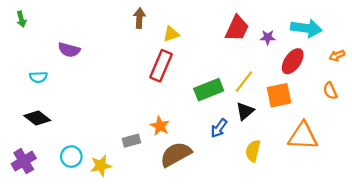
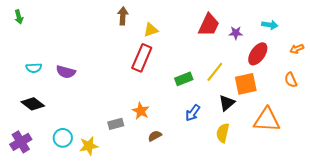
cyan arrow: (306, 28) -> (270, 25), size x0.6
purple semicircle: (69, 50) -> (66, 72), moved
green rectangle: (209, 90) -> (184, 79), size x0.7
black triangle: (245, 111) -> (227, 103), moved
brown semicircle: (176, 154) -> (155, 136), size x0.5

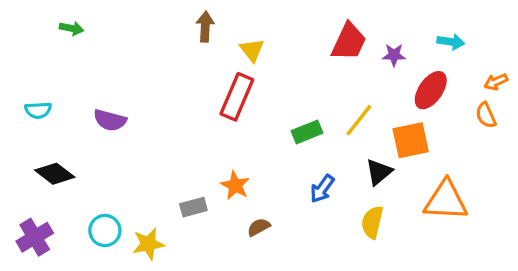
green arrow: (19, 17) -> (71, 28), moved, turned -64
yellow triangle: (151, 30) -> (252, 50), turned -49
cyan semicircle: (34, 68) -> (38, 110), moved
orange semicircle: (291, 80) -> (486, 115), moved

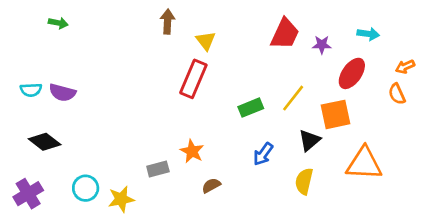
purple semicircle: (110, 120) -> (62, 93), moved

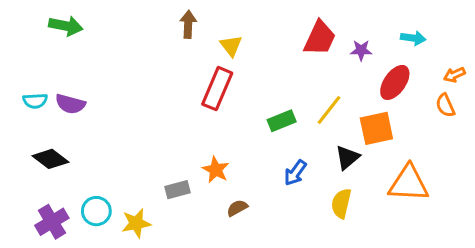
green arrow: (58, 23) -> (66, 26), size x1.5
purple cross: (28, 194) -> (52, 222), moved

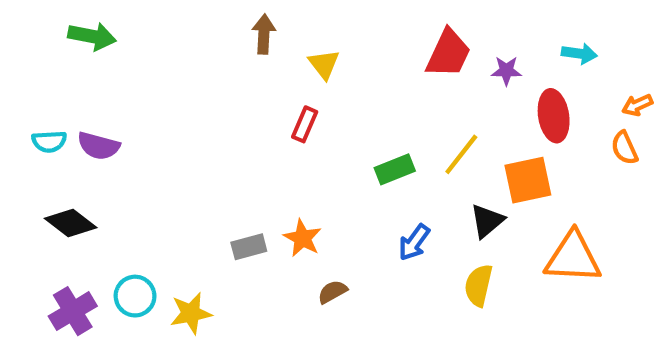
red ellipse: (395, 82) -> (554, 116), turned -44
red rectangle: (217, 89) -> (305, 124), size x0.6
gray rectangle: (177, 190) -> (249, 247), moved

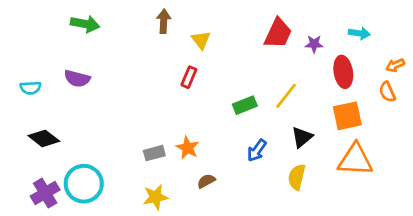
green arrow: (92, 36) -> (85, 24), moved
purple semicircle: (99, 146) -> (77, 79), moved
orange square: (528, 180) -> (347, 116), moved
cyan circle: (135, 296) -> (84, 184), size x1.5
yellow star: (191, 313) -> (156, 197), moved

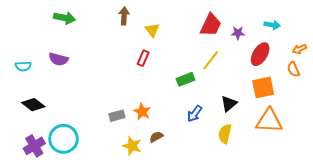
red ellipse: (343, 72) -> (260, 54), turned 40
yellow line: (286, 96) -> (211, 60), moved
yellow star: (156, 197) -> (132, 146), moved, turned 30

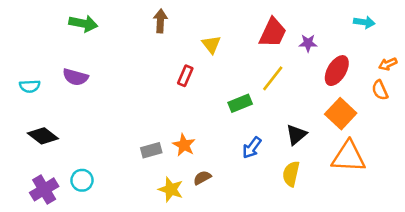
cyan arrow: (272, 25) -> (364, 22), moved
yellow triangle: (152, 30) -> (211, 44), moved
orange square: (263, 87) -> (341, 114), turned -35
cyan circle: (64, 139) -> (82, 180), size x0.6

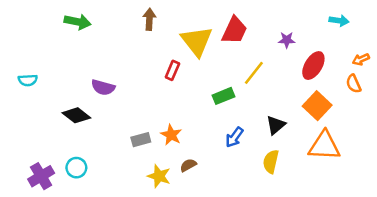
red trapezoid: (273, 33) -> (234, 30), moved
yellow triangle: (211, 44) -> (197, 41), size x1.8
purple semicircle: (75, 77) -> (103, 87), moved
black diamond: (43, 136) -> (76, 115), moved

